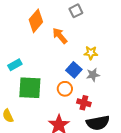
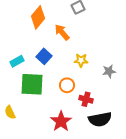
yellow star: (91, 53) -> (81, 60), moved
blue square: (74, 70) -> (44, 56), moved
gray star: (93, 75) -> (109, 71), moved

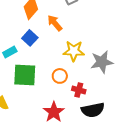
blue square: (44, 56) -> (30, 38), moved
yellow star: (81, 60) -> (74, 51), size x1.5
gray star: (109, 71) -> (102, 62), size x1.6

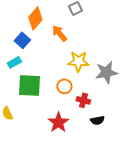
blue square: (30, 38) -> (22, 40), moved
black semicircle: (93, 110) -> (97, 120), size x0.6

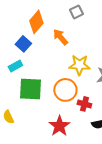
orange circle: (64, 86) -> (65, 90), size x1.5

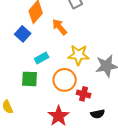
cyan rectangle: (15, 66) -> (42, 58), moved
green square: (30, 89) -> (30, 79), size x0.7

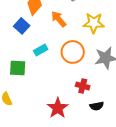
yellow star: (79, 55) -> (94, 23), moved
green square: (30, 79) -> (18, 68), moved
orange circle: (65, 80) -> (73, 52), moved

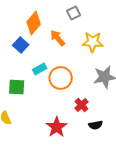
orange circle: (73, 52) -> (61, 78), moved
red cross: (83, 86) -> (82, 105), turned 32

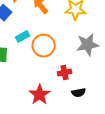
red cross: (82, 105) -> (65, 73), turned 32

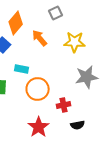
cyan rectangle: (23, 37) -> (22, 69), turned 40
orange circle: (44, 46) -> (38, 89), moved

